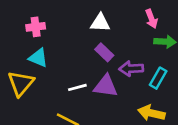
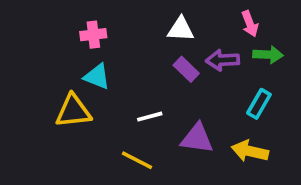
purple arrow: (131, 69) -> (223, 60), moved
yellow triangle: (21, 83) -> (73, 111), turned 44
purple triangle: (106, 86) -> (197, 138), moved

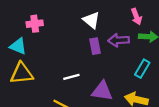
white triangle: (181, 29) -> (91, 20), turned 36
purple rectangle: (186, 69) -> (95, 46), turned 35
cyan triangle: (97, 77) -> (18, 46), moved

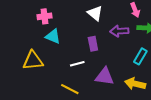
cyan triangle: (18, 46) -> (53, 36), moved
purple rectangle: (95, 46) -> (93, 44), moved

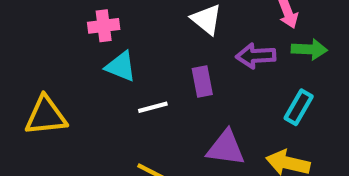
yellow triangle: (33, 61) -> (46, 116), moved
white line: (77, 64) -> (153, 107), moved

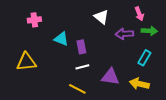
pink cross: (104, 26) -> (34, 20), moved
purple rectangle: (202, 82) -> (81, 47), moved
white line: (153, 107) -> (82, 67), moved

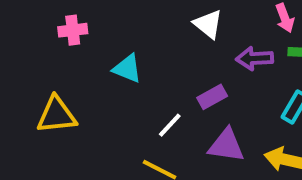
purple rectangle: (81, 47) -> (212, 97), moved, turned 72
white line: (82, 67) -> (170, 125), turned -32

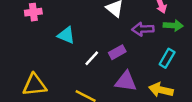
yellow triangle: (57, 115) -> (35, 85), moved
white line: (170, 125) -> (92, 58), moved

